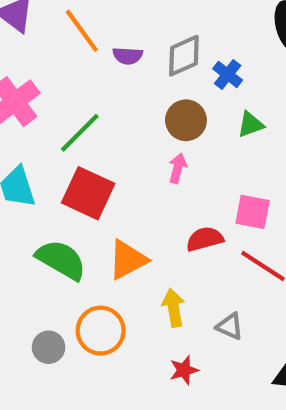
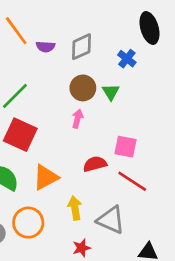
blue cross: (228, 74) -> (127, 59), moved
green triangle: (251, 124) -> (111, 92), moved, turned -42
gray triangle: (230, 326) -> (111, 220), size x1.6

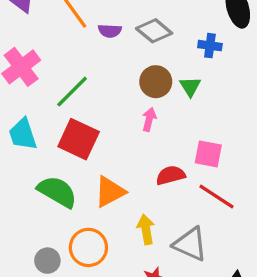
gray diamond: (82, 47) -> (154, 31), turned 64
blue cross: (127, 59) -> (210, 46), turned -30

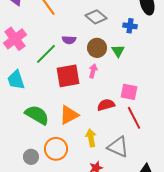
purple semicircle: (110, 31) -> (69, 40), moved
red square: (79, 139) -> (68, 76), moved, turned -35
red line: (216, 197) -> (134, 118), turned 30

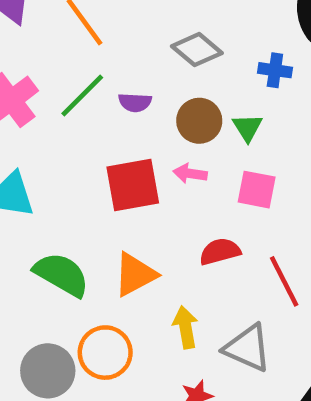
green line: (46, 54) -> (82, 95), moved
pink arrow: (93, 71) -> (190, 174), turned -96
pink square: (129, 92) -> (257, 190), moved
gray circle: (31, 157) -> (48, 371), size x1.5

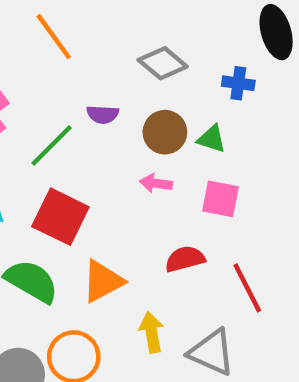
green line: (82, 95) -> (51, 146), moved
green triangle: (247, 128) -> (212, 139), turned -40
red square: (133, 185) -> (60, 217), moved, turned 36

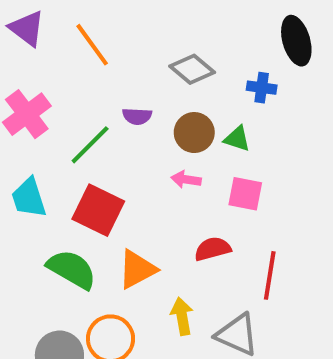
red line: (247, 288) -> (270, 275), turned 36

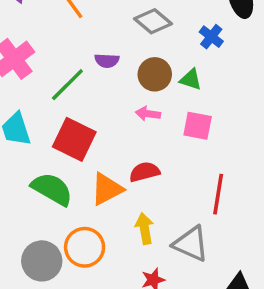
blue cross: (262, 88) -> (211, 37), turned 30
red semicircle: (213, 249) -> (144, 172), moved

